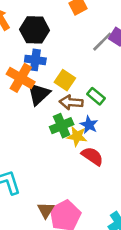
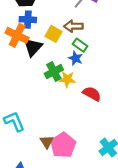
brown arrow: (71, 102) -> (73, 26), moved
blue star: (89, 125) -> (76, 58), moved
red semicircle: (92, 156) -> (92, 94), moved

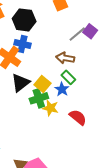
yellow square: (54, 34) -> (42, 84), moved
black triangle: (33, 47) -> (21, 83), moved
red semicircle: (92, 94) -> (78, 117), moved

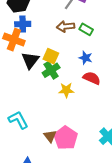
green rectangle: (68, 77) -> (86, 29), moved
blue star: (62, 89) -> (86, 58), moved
yellow star: (50, 108) -> (66, 90), moved

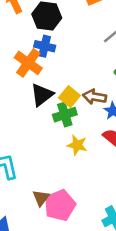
brown arrow: (66, 27) -> (95, 97), moved

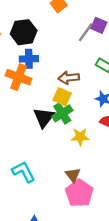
black triangle: (42, 95) -> (44, 117), moved
brown arrow: (95, 97) -> (69, 78), moved
brown triangle: (41, 198) -> (73, 175), moved

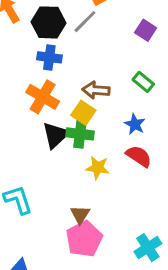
gray line: (86, 32) -> (85, 22), moved
orange cross: (19, 77) -> (43, 97), moved
green cross: (62, 113) -> (80, 134), turned 30

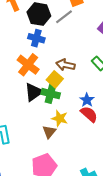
blue star: (135, 124) -> (87, 100), moved
brown triangle: (80, 214) -> (49, 132), moved

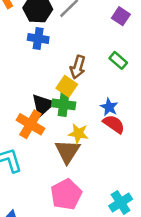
orange cross: (28, 65) -> (30, 124), moved
brown arrow: (65, 65) -> (78, 67), turned -78
brown triangle: (49, 132) -> (67, 151), size x1.5

